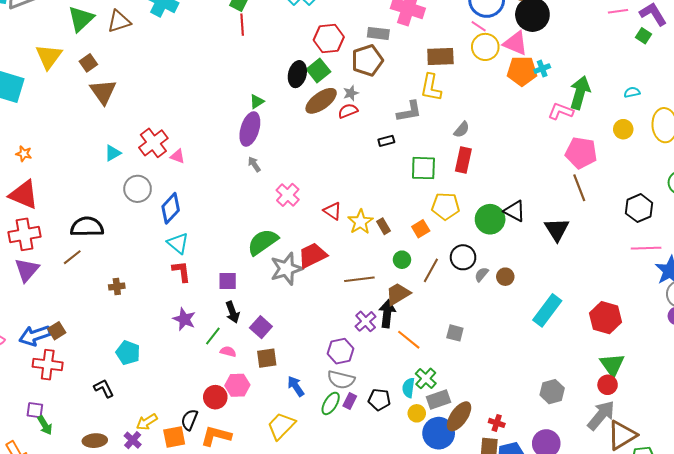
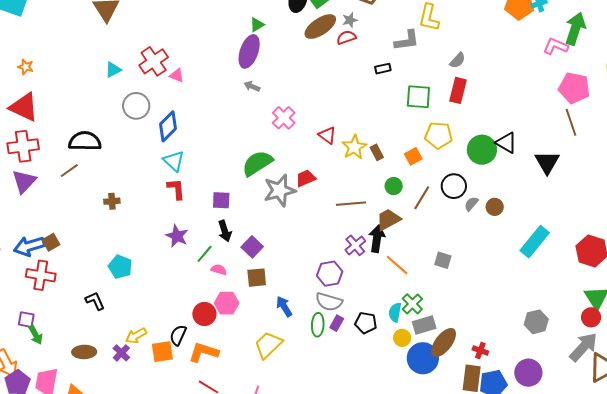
gray arrow: (254, 164) -> (252, 86), turned -35
red trapezoid: (312, 255) -> (306, 178), size x0.7
green ellipse: (331, 403) -> (318, 325), turned -30

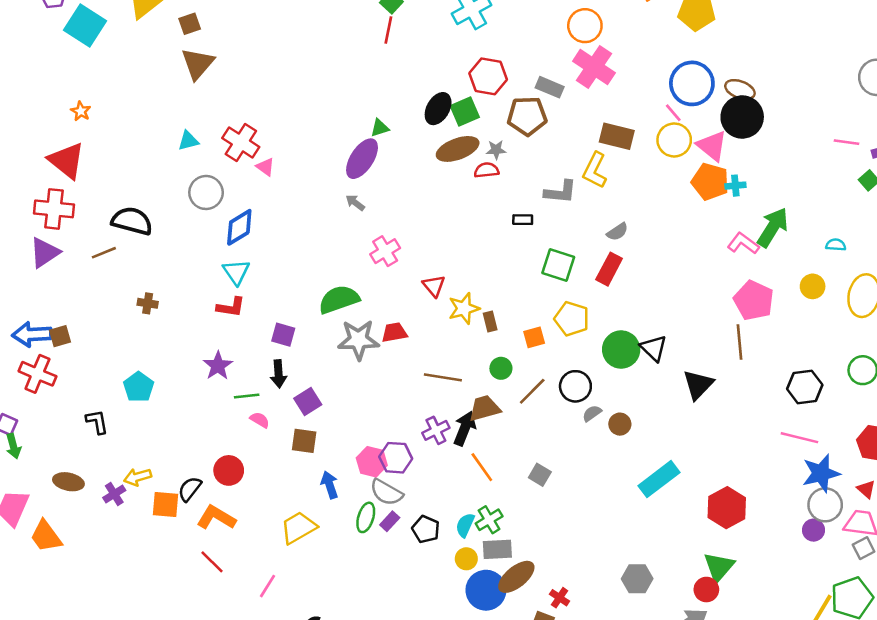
red cross: (154, 61) -> (241, 142), turned -36
red L-shape: (176, 189) -> (231, 307), turned 90
green line: (205, 254) -> (247, 396), turned 30
pink hexagon: (227, 303) -> (372, 462), moved

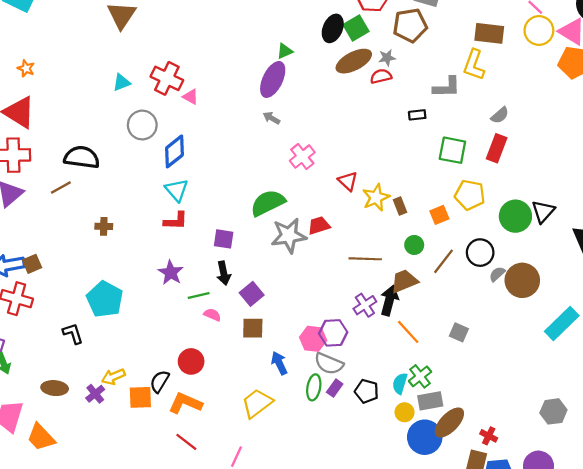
black triangle: (654, 348) -> (543, 212), turned 35
cyan pentagon: (139, 387) -> (105, 299), size x1.4
brown circle: (620, 424) -> (522, 280), size x1.8

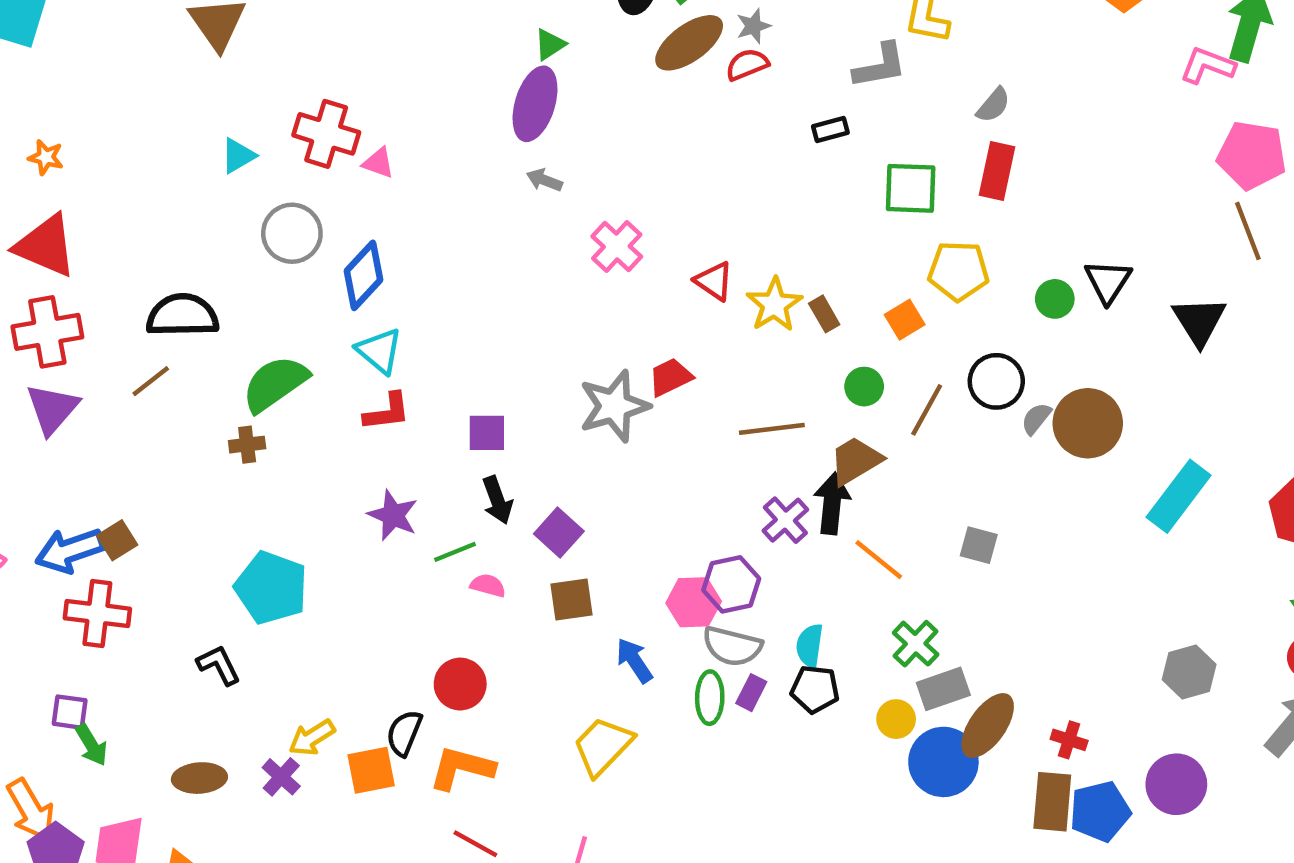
green semicircle: (268, 203) -> (275, 384), moved
green circle: (515, 216) -> (1055, 299), size x0.6
cyan semicircle: (400, 383) -> (810, 646), moved

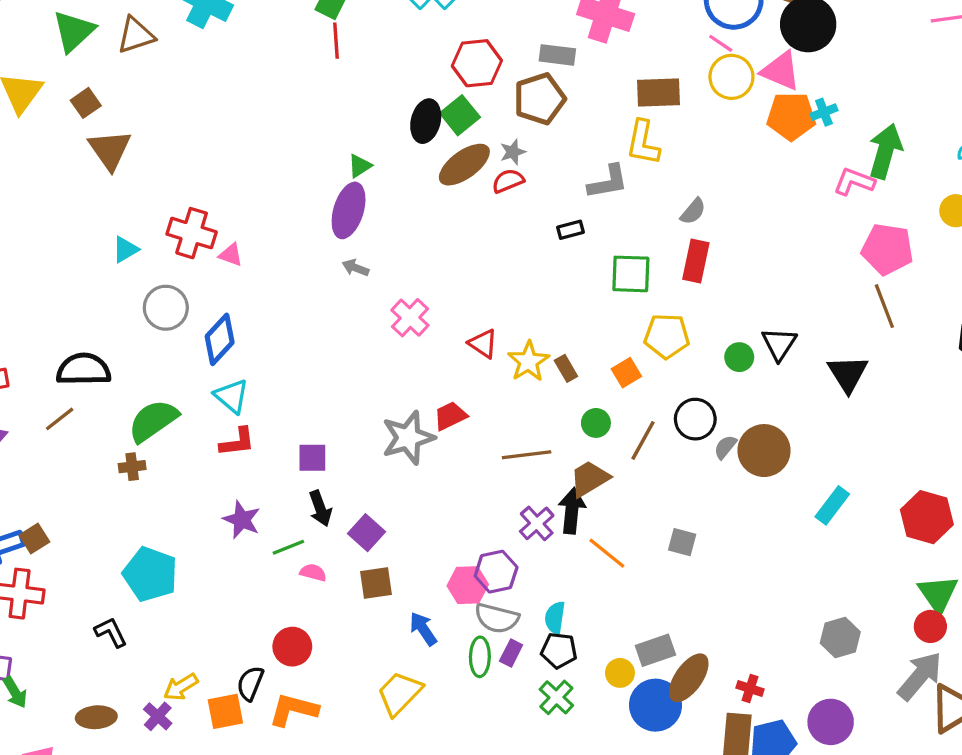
cyan rectangle: (1179, 496) -> (832, 505), size x0.7
green cross: (916, 644) -> (556, 697), moved

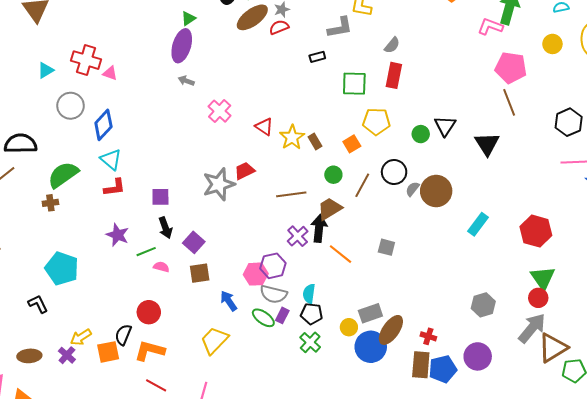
green ellipse: (480, 657) -> (263, 318), turned -55

